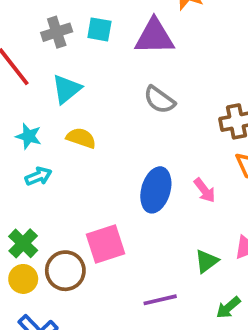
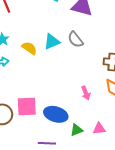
cyan triangle: (67, 89) -> (52, 42), moved
blue ellipse: (156, 190) -> (56, 114), moved, turned 75

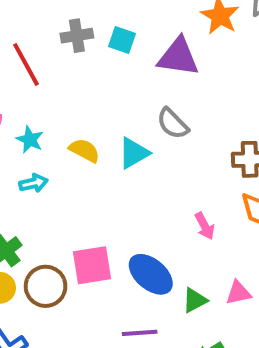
cyan triangle: (52, 42) -> (134, 153), moved
blue ellipse: (56, 114) -> (151, 274), turned 30

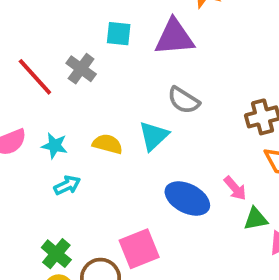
gray cross: (77, 36) -> (81, 69), moved, turned -32
blue ellipse: (151, 274) -> (187, 198), moved
green triangle: (195, 300) -> (256, 219), moved, turned 30

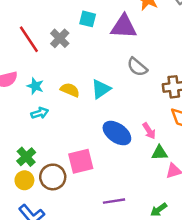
gray semicircle: (184, 100) -> (137, 67), moved

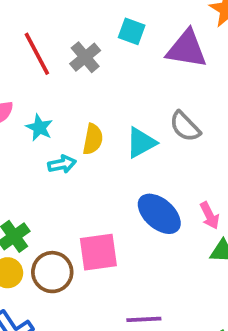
gray semicircle: (137, 67) -> (185, 126), moved
yellow semicircle: (70, 90) -> (93, 139), turned 72
cyan arrow: (40, 113) -> (62, 164), moved

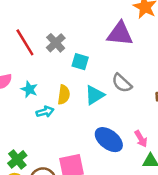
cyan square: (132, 31) -> (80, 62), moved

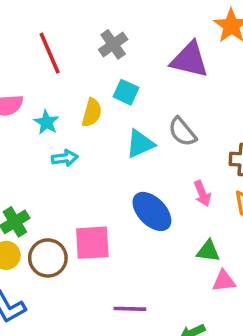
gray cross: (56, 43) -> (113, 44), moved
yellow semicircle: (64, 95) -> (92, 113), moved
pink arrow: (141, 139) -> (202, 193), moved

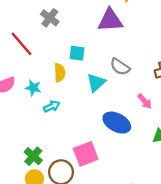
gray cross: (113, 44) -> (50, 18), moved

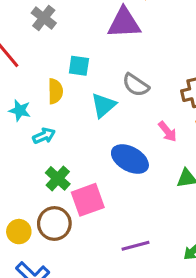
green cross: (33, 156) -> (58, 178), moved

